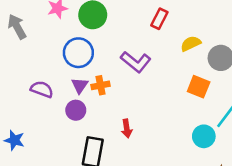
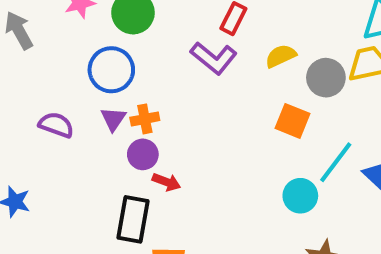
purple L-shape: (136, 62) -> (214, 58), moved
purple circle: (76, 110) -> (143, 154), moved
red arrow: (127, 128) -> (166, 182), moved, turned -60

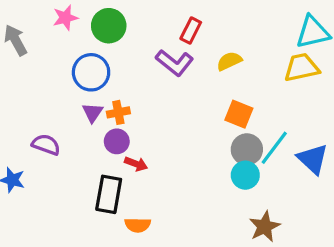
gray circle: (326, 78) -> (247, 149), moved
purple semicircle: (56, 125) -> (46, 145), moved

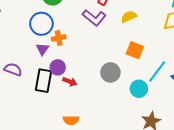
orange cross: (118, 112) -> (59, 38), moved
gray circle: (247, 149) -> (110, 72), moved
black rectangle: (109, 194) -> (43, 81), moved

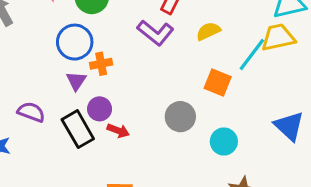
cyan line: (157, 71) -> (252, 54), moved
black rectangle: (43, 81) -> (78, 129), turned -40

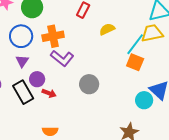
purple L-shape: (155, 33) -> (62, 58), moved
orange cross: (101, 64) -> (53, 36), moved, size x1.5
orange square: (218, 82) -> (135, 62), moved
cyan circle: (224, 141) -> (144, 100), moved

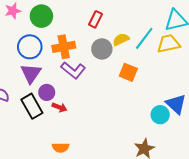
cyan line: (135, 44) -> (144, 38), moved
purple triangle: (22, 61) -> (31, 73), size x1.5
orange square: (135, 62) -> (128, 72), moved
gray circle: (89, 84) -> (102, 49), moved

